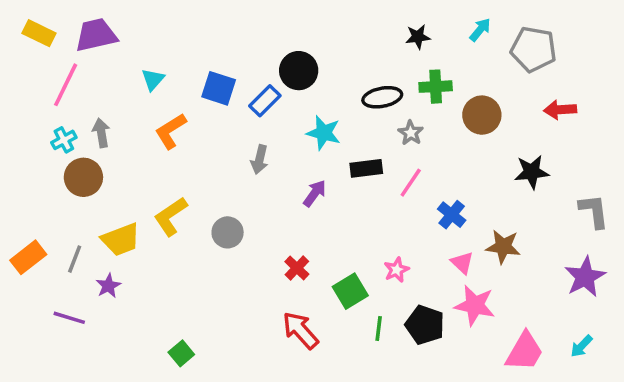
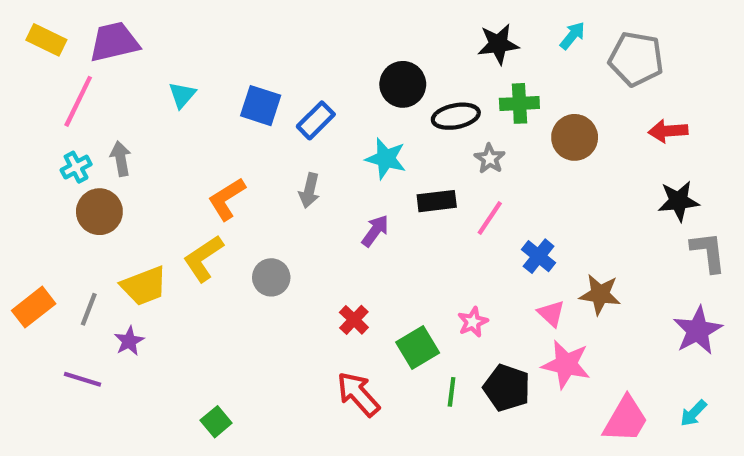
black star: (418, 37) -> (498, 44), size x1.4
black circle: (299, 71) -> (403, 84), moved
orange L-shape: (171, 131) -> (227, 199), moved
black star: (532, 172) -> (679, 201), moved

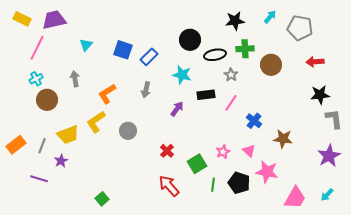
gray arrow: (121, 159) -> (75, 79), moved
pink triangle: (551, 313) -> (249, 151), moved

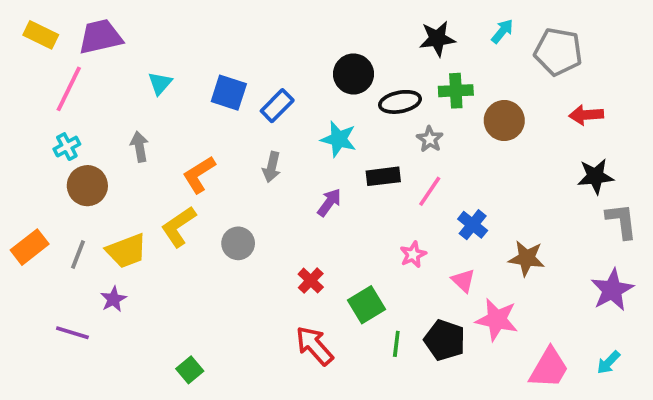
orange rectangle: (16, 145) -> (30, 247), moved
gray line: (42, 146) -> (78, 255), moved
pink star: (223, 152) -> (413, 255), moved

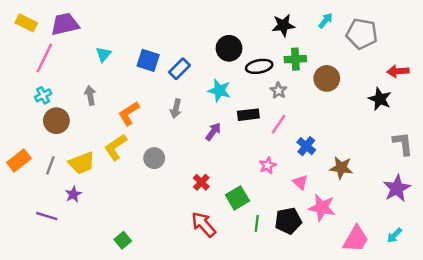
red arrow: (586, 115) -> (398, 71), moved
black star: (595, 176) -> (380, 99), moved, turned 30
black pentagon: (445, 340) -> (288, 221), turned -30

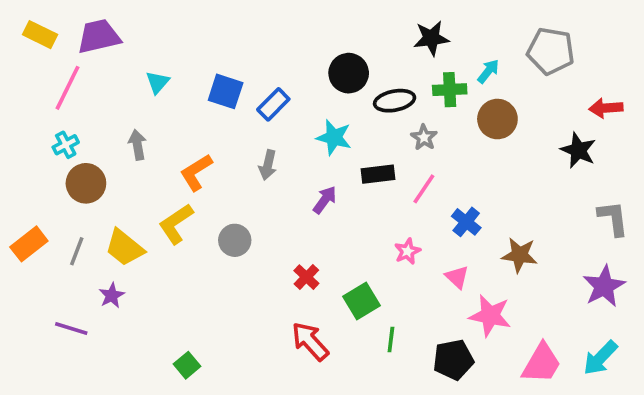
cyan arrow: (326, 21) -> (488, 71), moved
yellow trapezoid: (82, 163) -> (125, 248), turned 60
black pentagon: (288, 221) -> (453, 360), moved
cyan arrow: (394, 235) -> (600, 358), size x1.5

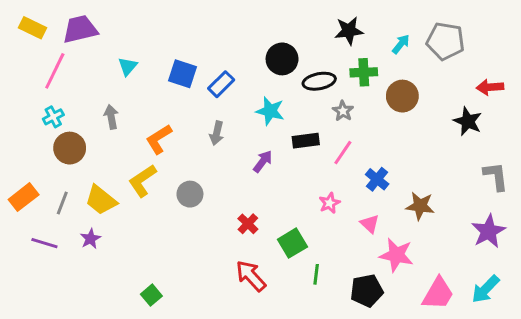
cyan arrow: (488, 71) -> (401, 44), moved
purple line: (71, 328) -> (44, 243), moved

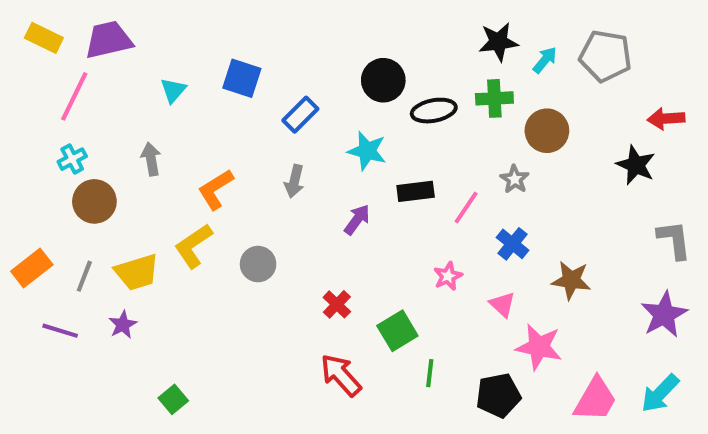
black star: (349, 31) -> (498, 42), moved
blue square: (183, 74) -> (242, 78), moved
gray star: (343, 111) -> (515, 179), moved
yellow trapezoid: (101, 200) -> (137, 272), turned -56
green square: (151, 295) -> (173, 399), moved

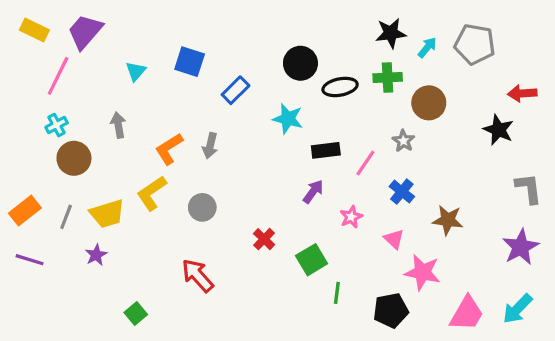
purple trapezoid: (109, 40) -> (85, 32), turned -36
gray arrow: (294, 181) -> (210, 146), moved
purple arrow: (357, 220) -> (313, 192), moved
purple line: (60, 331) -> (30, 260), moved
red arrow: (341, 375) -> (198, 276), moved

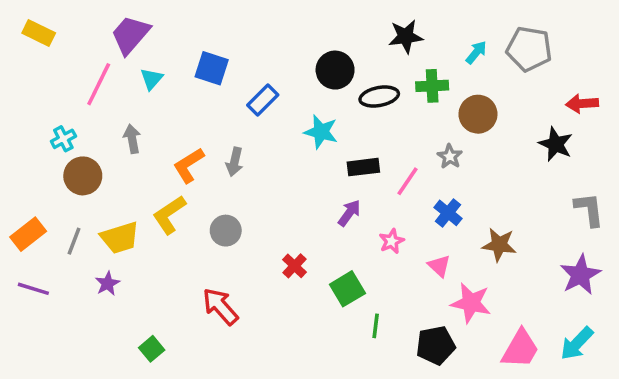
purple trapezoid: (85, 32) -> (130, 35), moved
black star: (391, 33) -> (406, 37), moved
pink line: (58, 76) -> (99, 84), moved

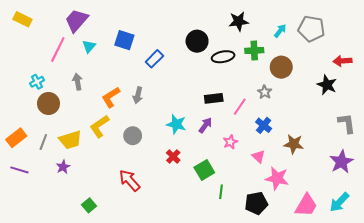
cyan star: (321, 132) -> (176, 124), moved

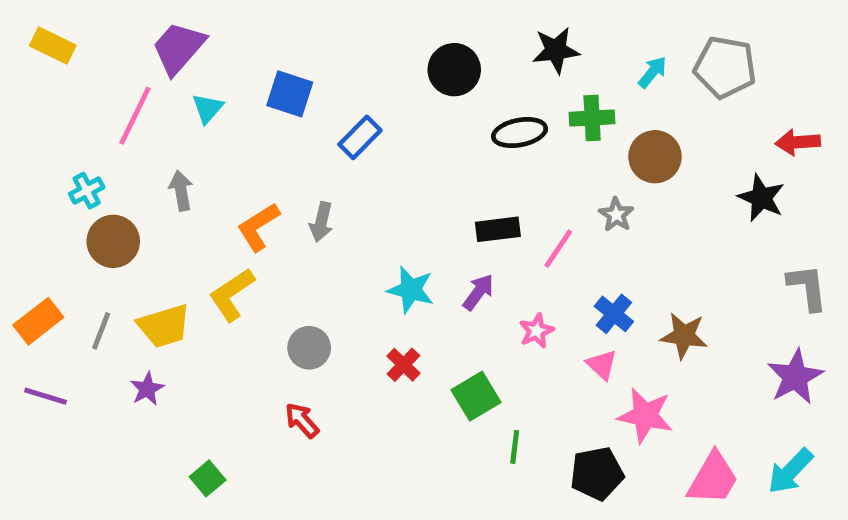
black circle: (197, 41) -> (454, 70), moved
blue cross: (264, 125) -> (614, 314), moved
gray circle: (133, 136) -> (309, 348), moved
red arrow: (130, 180) -> (302, 420), size x0.7

